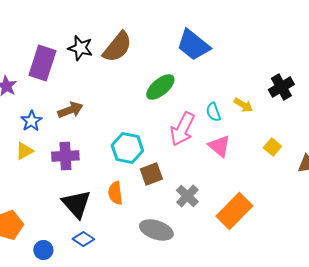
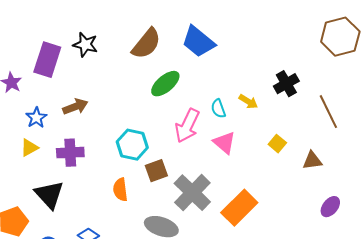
brown semicircle: (117, 47) -> (146, 44), moved
gray cross: (187, 196) -> (192, 193), size x1.6
black triangle: (76, 204) -> (49, 195), moved

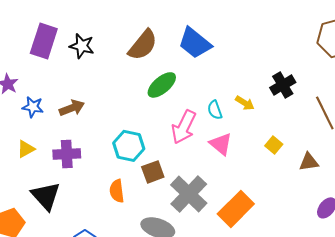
purple rectangle: (47, 60) -> (44, 41), moved
blue star: (36, 118) -> (33, 107), moved, turned -30

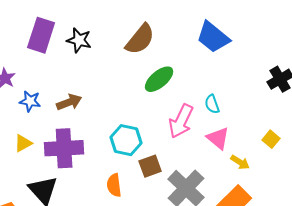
blue trapezoid: (195, 43) -> (213, 37), moved
yellow arrow: (245, 103) -> (240, 162), moved
purple cross: (67, 154) -> (64, 148), size x1.4

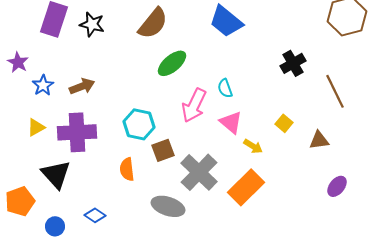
blue star: (30, 101) -> (43, 85), turned 30

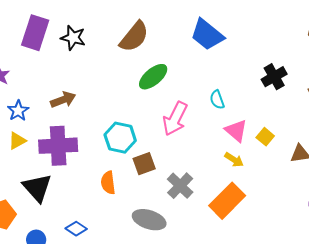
blue star: (43, 85) -> (18, 111), moved
cyan semicircle: (225, 88) -> (217, 100), moved
pink triangle: (231, 122) -> (236, 131), moved
gray cross: (199, 172) -> (180, 186), size x0.7

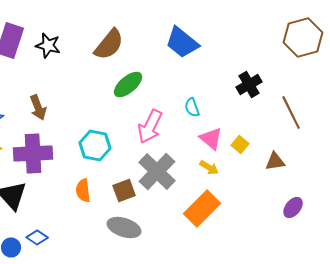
brown arrow: (63, 100) -> (38, 108), turned 90
brown square: (144, 164) -> (124, 190), moved
gray cross: (180, 186) -> (157, 172), moved, size x1.4
blue diamond: (76, 229) -> (37, 238), moved

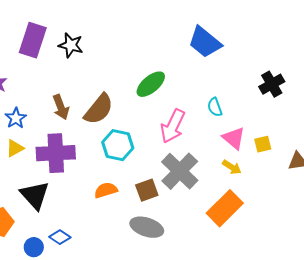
brown semicircle: (109, 44) -> (99, 109), moved
yellow square: (240, 144) -> (263, 144), turned 36
orange semicircle: (83, 190) -> (106, 190), turned 80

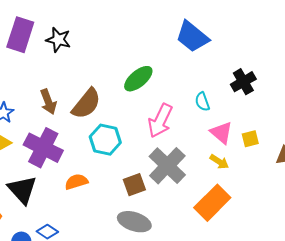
black cross: (272, 84) -> (243, 82), moved
purple cross: (56, 153) -> (43, 148), turned 30
orange semicircle: (106, 190) -> (76, 182), moved

